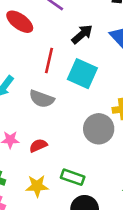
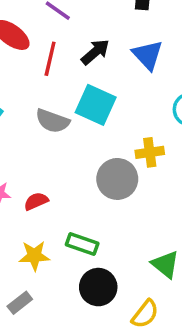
red line: (49, 61) -> (50, 59), moved
gray semicircle: (42, 99) -> (52, 121), moved

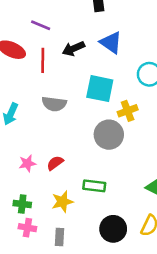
black arrow: (95, 52) -> (73, 49), turned -150
cyan square: (96, 105) -> (100, 89), moved
black circle: (98, 287) -> (113, 229), moved
gray rectangle: (20, 303) -> (59, 237), turned -36

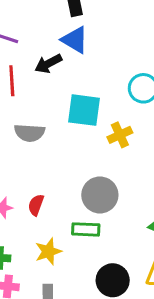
blue triangle: (111, 43) -> (75, 40), moved
gray circle: (109, 135) -> (100, 195), moved
red semicircle: (55, 163) -> (36, 205), turned -30

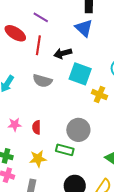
black arrow: (48, 64) -> (63, 53), moved
yellow cross: (120, 135) -> (99, 95), turned 35
red semicircle: (36, 205) -> (36, 127), turned -32

